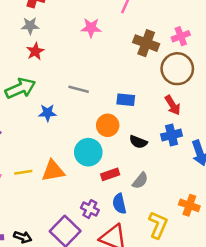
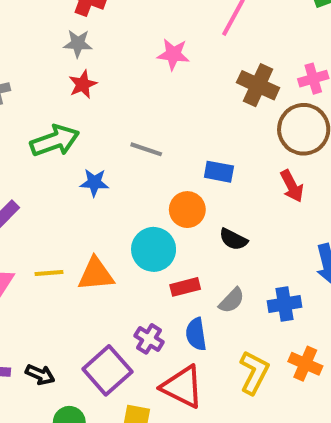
blue cross: (172, 135) -> (285, 304), moved
orange cross: (189, 205) -> (305, 364), moved

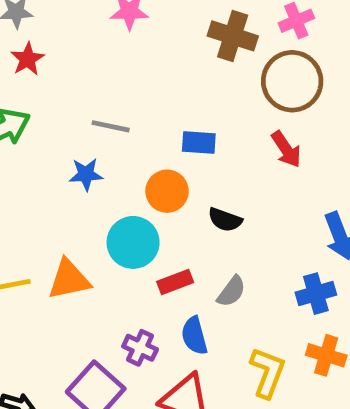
blue star: (94, 183) -> (86, 174), moved
blue cross: (285, 304) -> (316, 294), moved

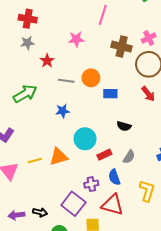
red star: (28, 59) -> (47, 61), moved
gray line: (111, 126) -> (66, 81), moved
orange circle: (167, 191) -> (91, 78), moved
purple cross: (140, 348) -> (91, 184), turned -32

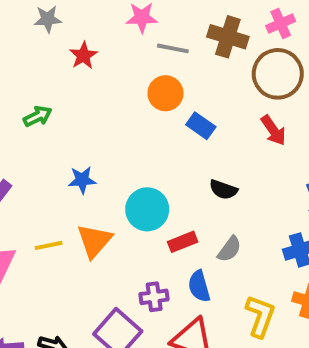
gray line: (66, 81) -> (173, 48), moved
green arrow: (25, 94) -> (38, 116), size x0.6
blue rectangle: (110, 94) -> (201, 126), turned 32
blue star: (63, 111) -> (82, 180), moved
orange triangle: (58, 157) -> (94, 241), turned -36

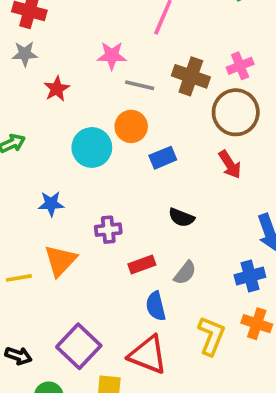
blue rectangle: (201, 126) -> (163, 158), turned -60
cyan circle: (147, 209) -> (92, 147), moved
yellow line: (49, 245) -> (19, 278), moved
purple cross: (154, 297) -> (108, 230), moved

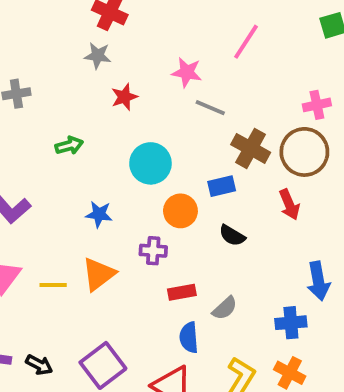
brown cross: (191, 76) -> (251, 148), moved
orange circle: (131, 126) -> (180, 211), moved
black semicircle: (181, 218) -> (232, 235), moved

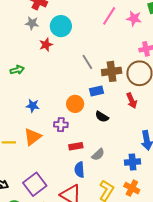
pink star: (187, 72) -> (134, 18), moved
gray line: (210, 108) -> (87, 62), moved, turned 35
brown cross: (251, 148) -> (112, 71), turned -36
cyan circle: (150, 163) -> (61, 26), moved

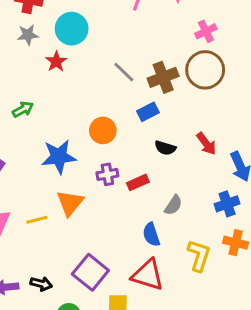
red arrow: (132, 101) -> (206, 144), moved
orange circle: (75, 104) -> (103, 130), moved
blue star: (33, 106) -> (59, 157), size x1.6
red rectangle: (76, 146) -> (138, 182), moved

